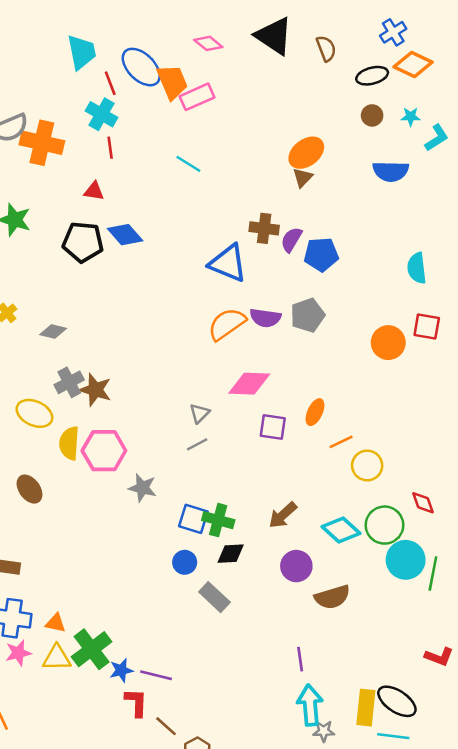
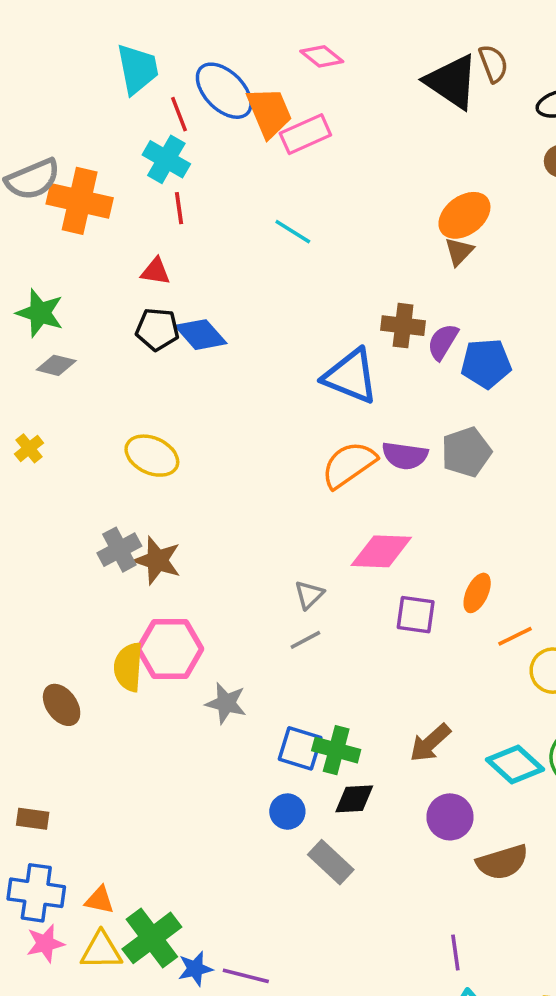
black triangle: (274, 36) -> (452, 82), moved
black pentagon: (83, 242) -> (157, 329), moved, size x0.7
gray diamond: (53, 331) -> (56, 365), moved
yellow ellipse: (34, 413) -> (152, 456), moved
yellow semicircle: (69, 443) -> (128, 667), moved

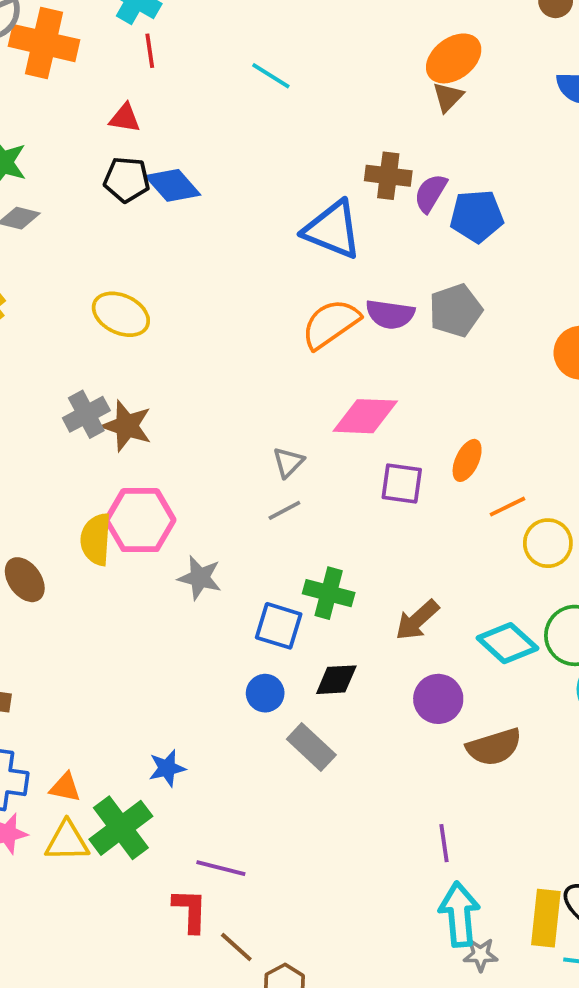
green cross: (336, 750) -> (329, 593), moved
blue star: (195, 969) -> (167, 768), moved

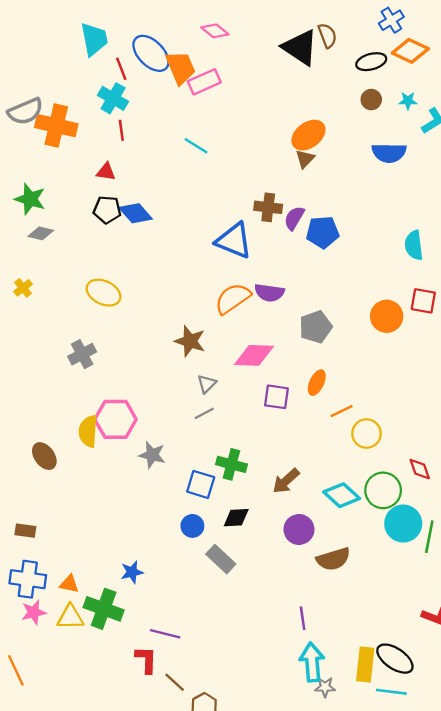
gray pentagon: (456, 310) -> (316, 327), moved
brown star: (127, 426) -> (190, 341), moved
green cross: (121, 828) -> (104, 609), turned -33

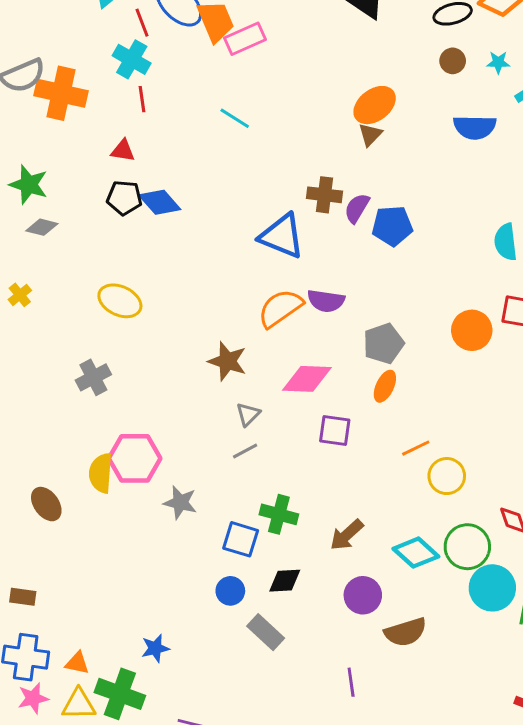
orange ellipse: (317, 383) -> (385, 386), moved
purple line: (303, 618) -> (351, 682), moved

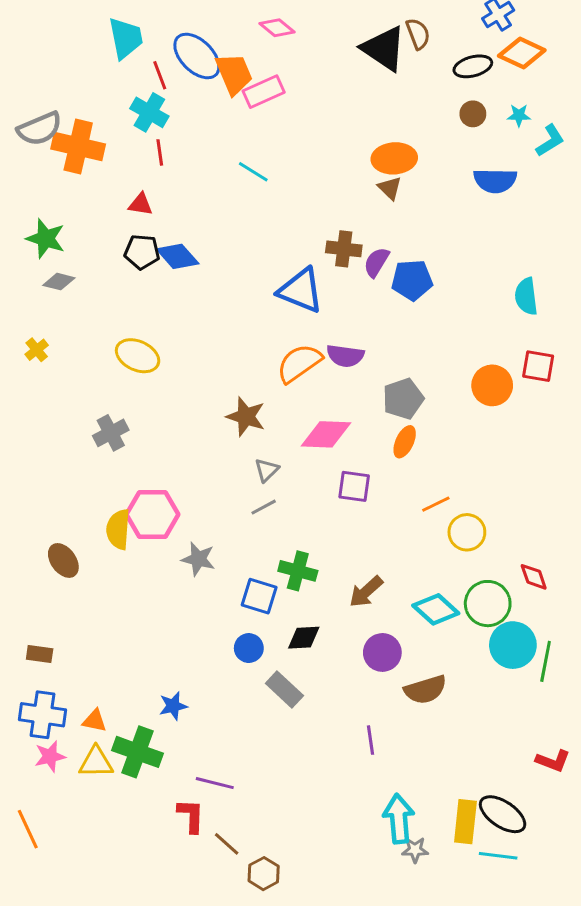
orange ellipse: (375, 105) -> (394, 158), turned 33
brown triangle: (370, 134) -> (390, 188), turned -30

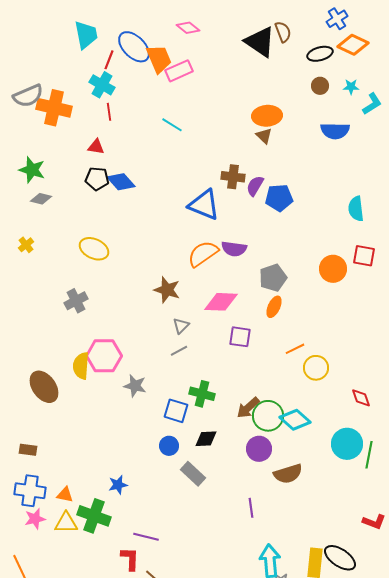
red line: (160, 75) -> (109, 60), turned 42
brown ellipse: (63, 560) -> (44, 387), size x1.4
green circle: (488, 604) -> (268, 416), moved

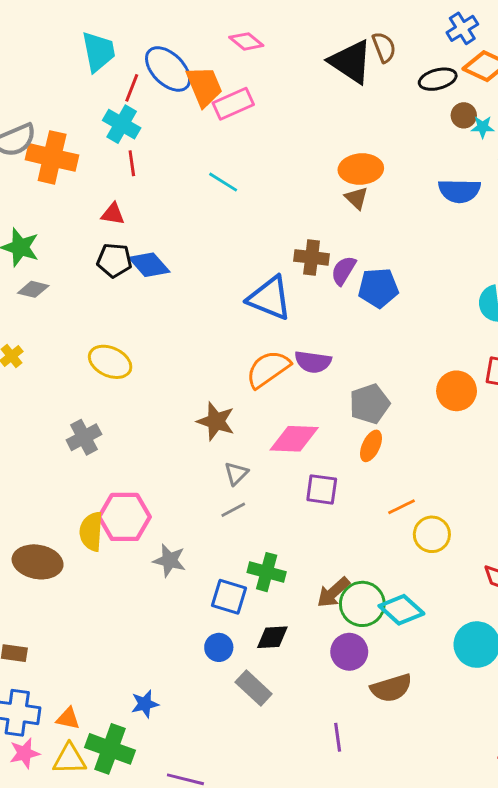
brown circle: (320, 86) -> (464, 115), moved
brown ellipse: (44, 387) -> (38, 562), turned -44

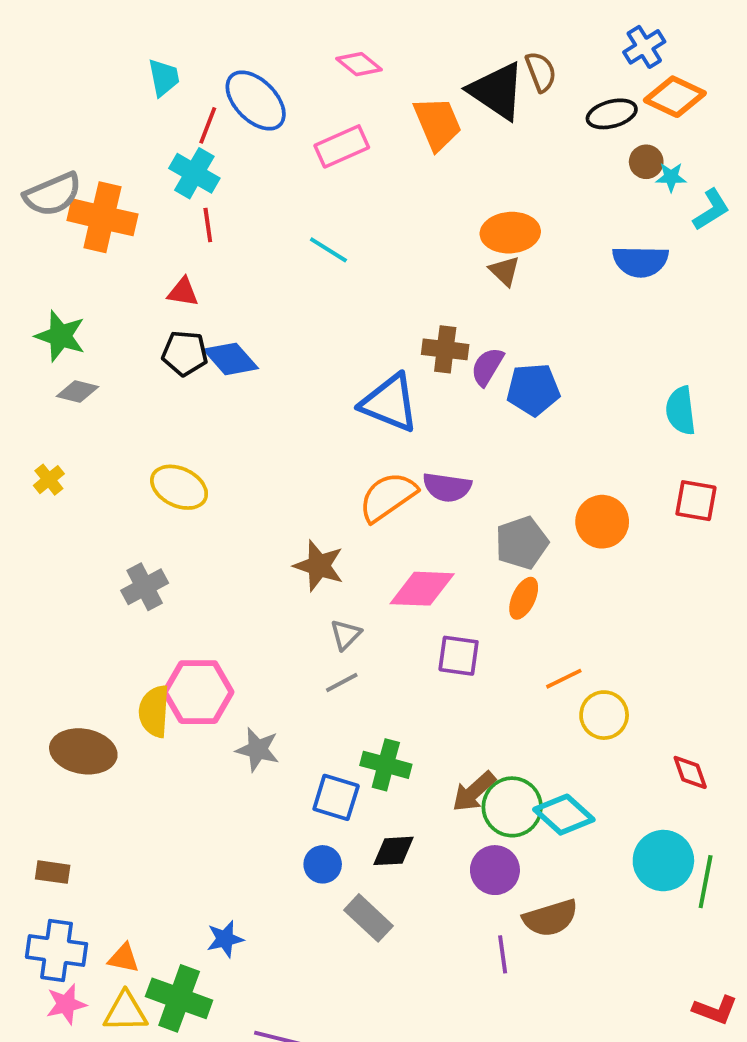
cyan trapezoid: (98, 52) -> (164, 78), size x0.7
orange trapezoid: (204, 86) -> (437, 123), moved
orange circle: (457, 391) -> (602, 522), moved
purple line: (338, 737) -> (503, 954), moved

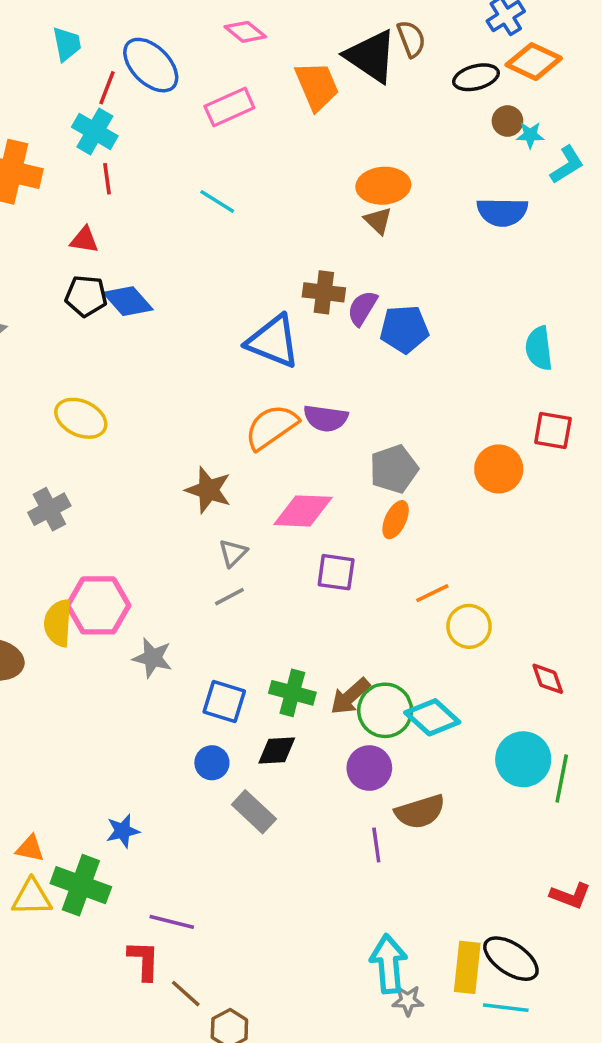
orange circle: (602, 522) -> (499, 469), moved
green cross: (386, 765) -> (292, 693), moved

